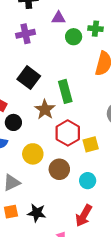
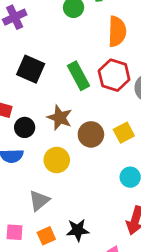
brown star: (45, 110) -> (60, 118), moved
red hexagon: (68, 133) -> (114, 75), moved
brown circle: (59, 169) -> (91, 134), moved

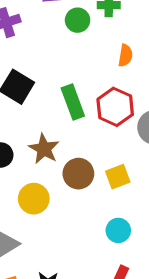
orange semicircle: (117, 31) -> (125, 55), size x0.6

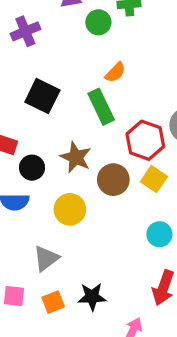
orange semicircle: (125, 55) -> (115, 72), moved, turned 40
red hexagon: (115, 107) -> (145, 140), moved
yellow square: (118, 177) -> (154, 179), turned -30

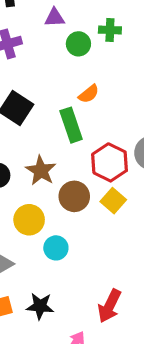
cyan circle: (159, 234) -> (56, 248), moved

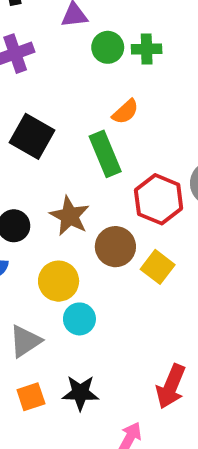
green cross: (110, 30) -> (147, 49), moved
yellow square: (113, 201) -> (158, 267), moved
cyan circle: (56, 248) -> (79, 319), moved

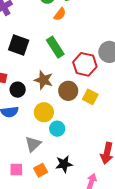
orange semicircle: (125, 112) -> (60, 14), moved

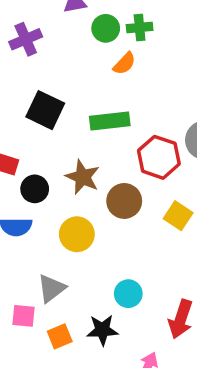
green rectangle: (55, 47) -> (110, 121), turned -70
yellow square: (90, 97) -> (178, 216), moved
cyan circle: (57, 129) -> (128, 294), moved
pink square: (16, 169) -> (24, 316), moved

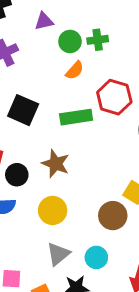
orange semicircle: (124, 64) -> (75, 70), moved
red hexagon: (159, 157) -> (114, 97), moved
brown circle: (124, 201) -> (113, 216), moved
gray triangle: (51, 288) -> (58, 254), moved

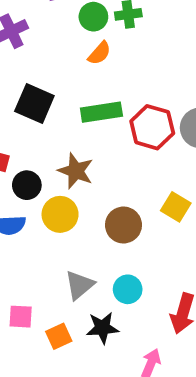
red hexagon: (114, 97) -> (152, 127), moved
yellow circle: (53, 210) -> (60, 214), moved
brown circle: (113, 216) -> (123, 225), moved

